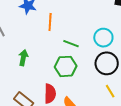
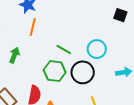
orange line: (50, 22) -> (33, 27), moved
black circle: (107, 63) -> (83, 72), moved

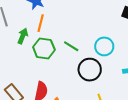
green arrow: (14, 55) -> (23, 36), moved
green hexagon: (55, 71) -> (44, 48), moved

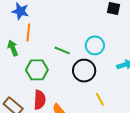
green arrow: (23, 36) -> (13, 48), turned -35
green hexagon: (44, 48) -> (37, 70), moved

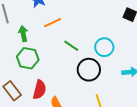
orange line: (28, 33) -> (53, 23), moved, turned 48
green hexagon: (37, 70) -> (28, 58), moved

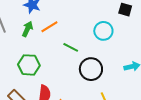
green arrow: (23, 34) -> (27, 29), moved, turned 42
cyan circle: (104, 47) -> (103, 31), moved

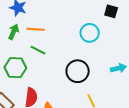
orange line: (49, 27) -> (35, 29), turned 36
green line: (71, 47) -> (38, 50), moved

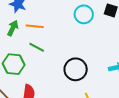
cyan circle: (90, 33) -> (84, 14), moved

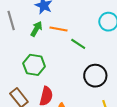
green line: (37, 47) -> (78, 44), moved

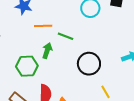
green arrow: (36, 29) -> (47, 51), moved

